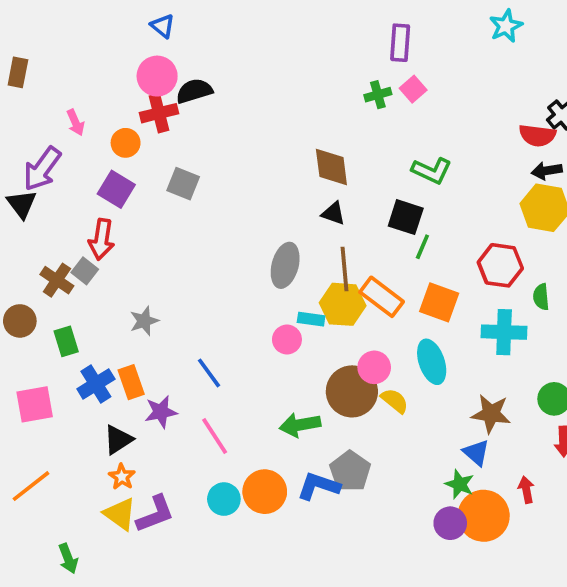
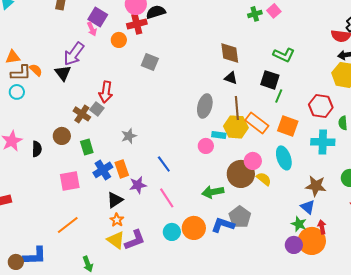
purple square: (116, 189) -> (98, 17), moved
red arrow: (526, 490) -> (322, 227), moved

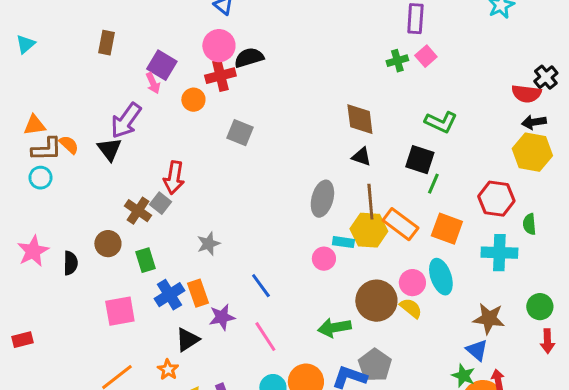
pink circle: (253, 161) -> (412, 283), moved
orange star: (117, 220) -> (168, 370), moved

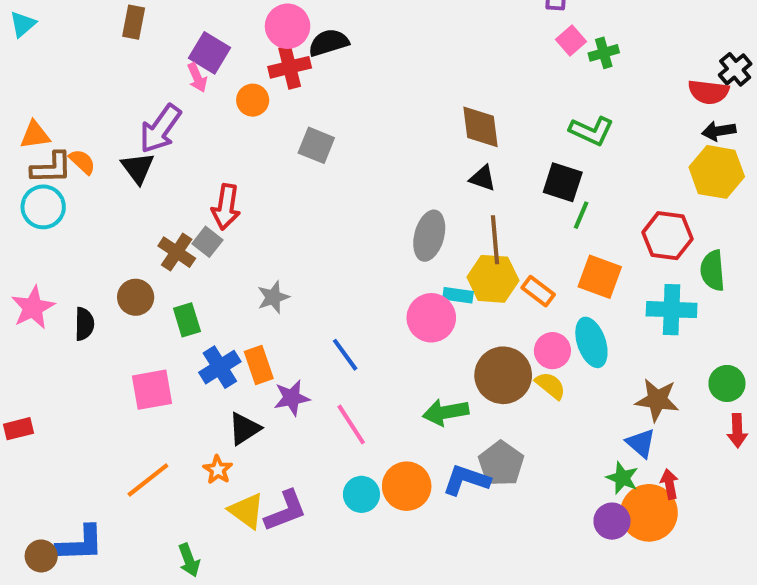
green cross: (397, 61) -> (604, 53), moved
cyan circle: (40, 178) -> (43, 207), size x1.4
orange rectangle: (400, 224) -> (538, 291), moved, size x0.7
green semicircle: (529, 224) -> (713, 271), size x1.4
pink circle: (324, 259) -> (431, 318), size x1.5

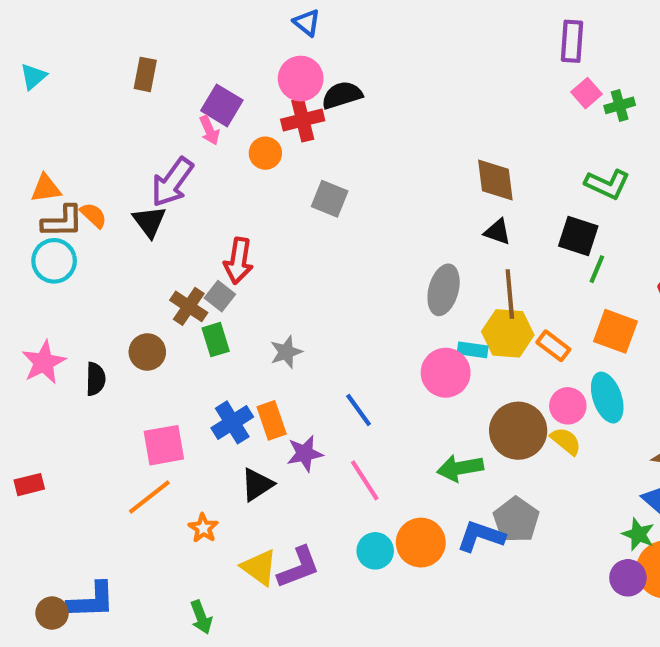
green rectangle: (187, 320) -> (216, 340), moved
orange star: (218, 470) -> (203, 528), moved
orange line: (148, 480) -> (149, 497), moved

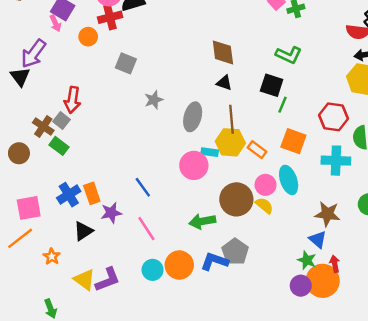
green rectangle: (216, 340) -> (59, 146), turned -36
gray star: (286, 352) -> (154, 100), moved

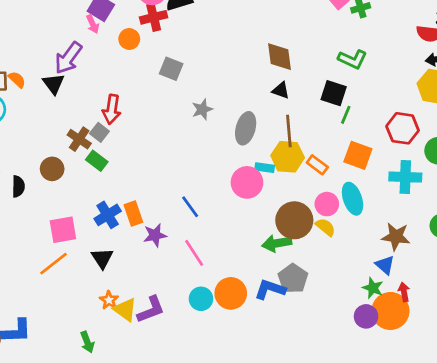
green arrow: (202, 221) -> (277, 243), moved
black triangle: (83, 231) -> (102, 258), moved, turned -30
orange star: (52, 257) -> (109, 300), moved

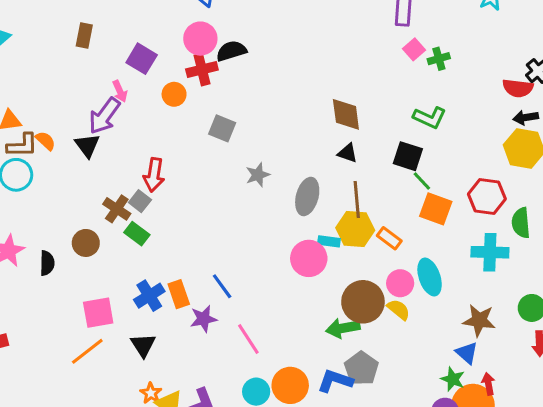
pink arrow: (93, 24) -> (120, 91), moved
green line: (346, 115) -> (422, 181), turned -66
orange square: (358, 155) -> (436, 209), moved
blue line: (190, 207) -> (222, 286), moved

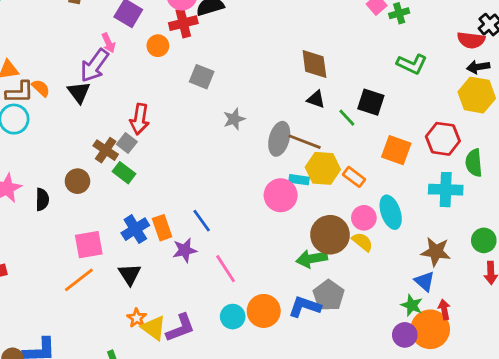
green L-shape: (430, 118) -> (412, 64), moved
green line: (422, 181) -> (347, 118), moved
brown line: (357, 200) -> (305, 142), moved, turned -64

